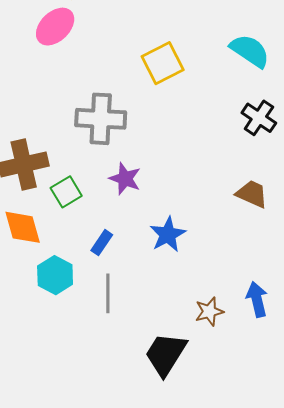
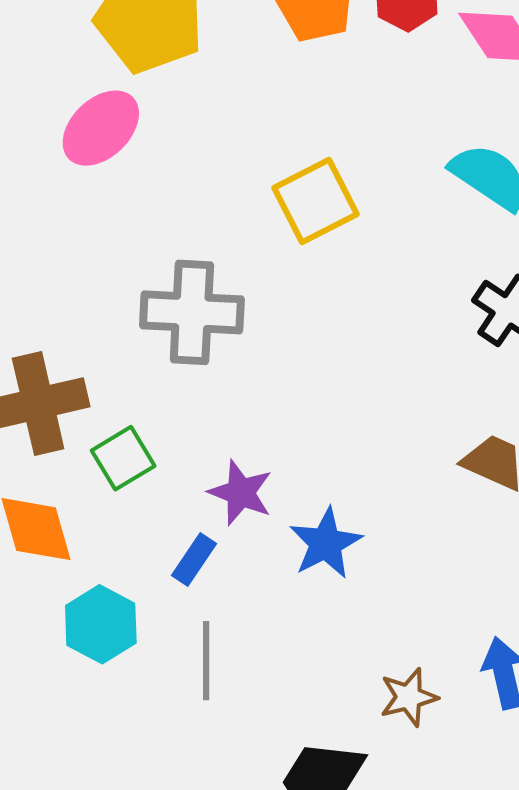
purple star: (125, 179) -> (241, 493), moved

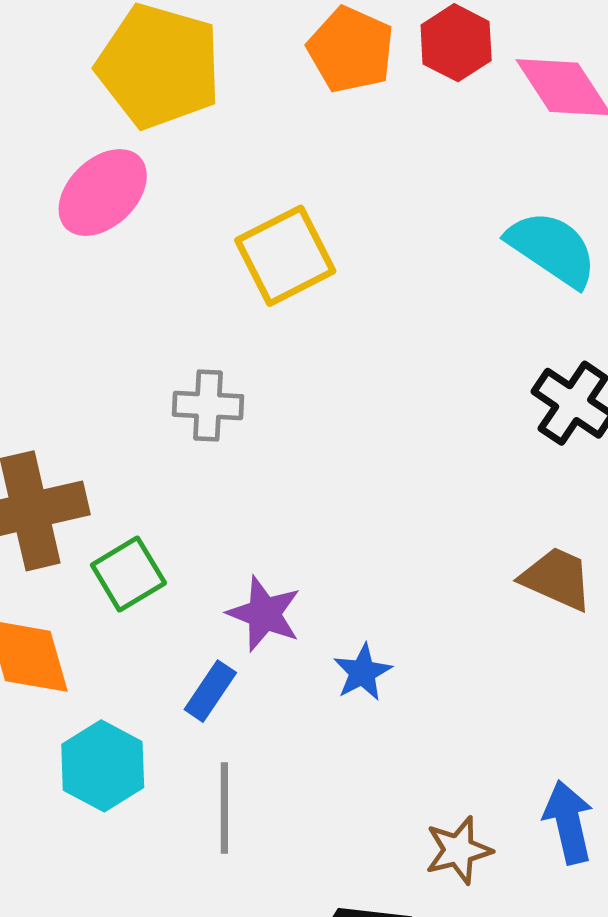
yellow square: (316, 201) -> (285, 256), moved
gray cross: (192, 312) -> (208, 405), size x0.6
blue star: (326, 543) -> (362, 672), size x0.7

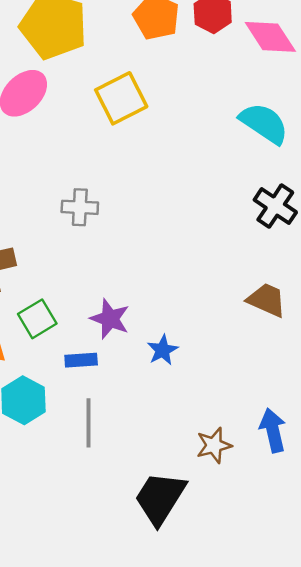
yellow square: (285, 256) -> (121, 98), moved
green square: (128, 574) -> (37, 319), moved
blue rectangle: (210, 691) -> (81, 360), turned 52

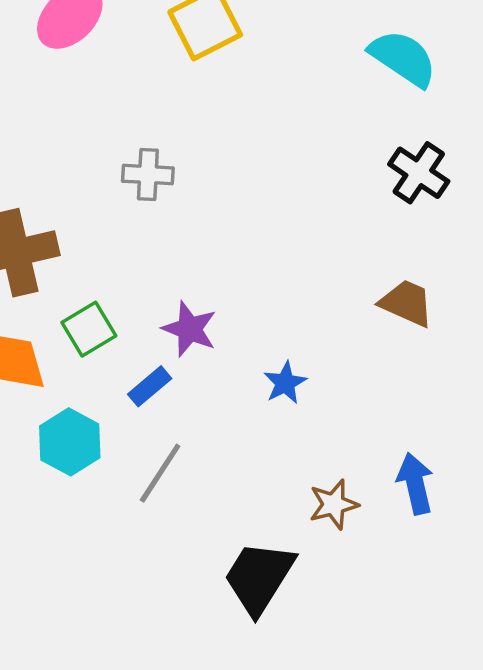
blue star: (163, 350) -> (285, 383), moved
blue rectangle: (81, 360) -> (150, 386), turned -36
gray line: (89, 423) -> (160, 473), turned 33

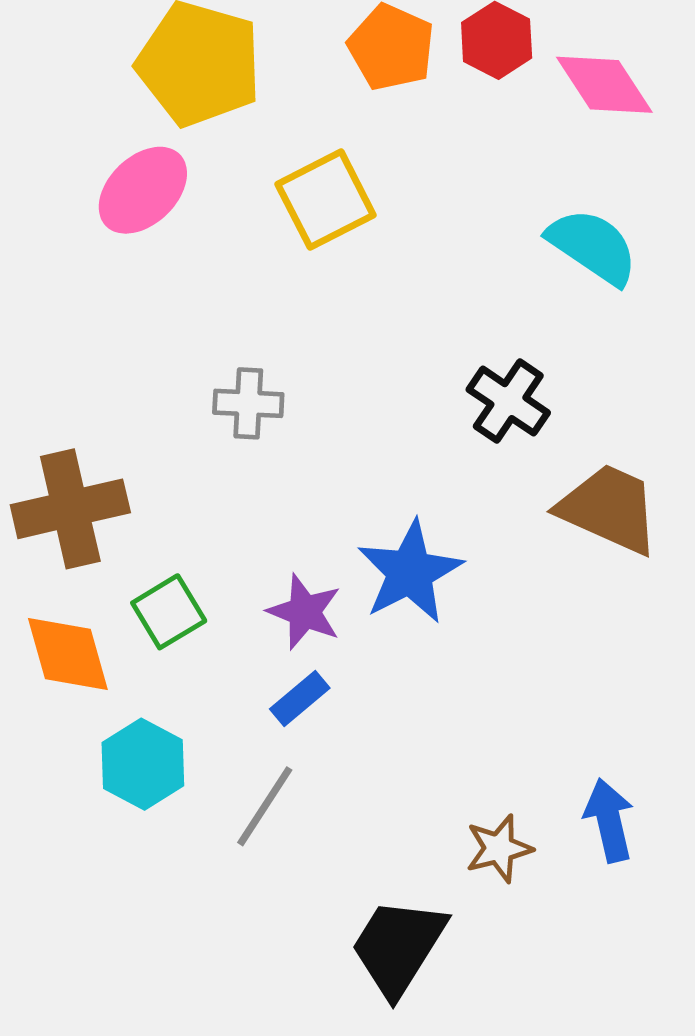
black cross: (419, 173) -> (508, 401), moved
brown trapezoid: (407, 303) -> (609, 509), moved, size x1.4
blue star: (285, 383) -> (410, 572), moved, size x1.8
blue rectangle: (150, 386) -> (300, 699), moved

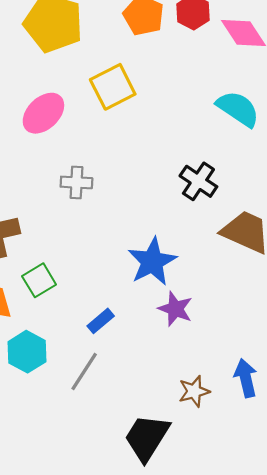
pink ellipse: (143, 190) -> (43, 113), moved
purple star: (305, 612) -> (175, 309), moved

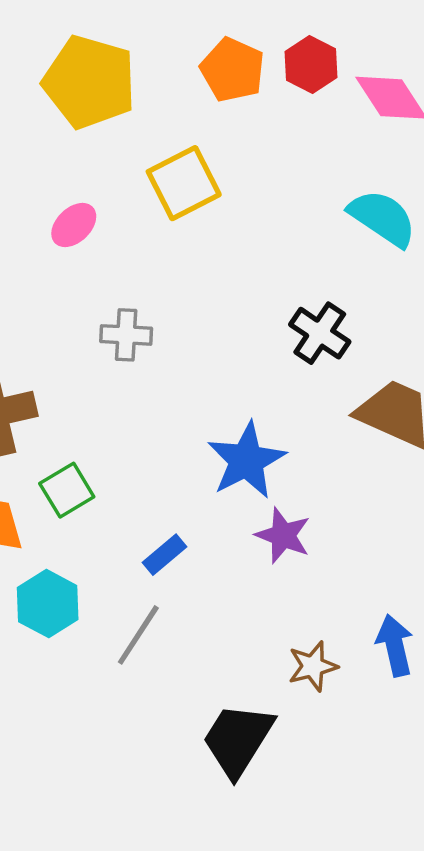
pink ellipse: (43, 113) -> (74, 225), size x0.7

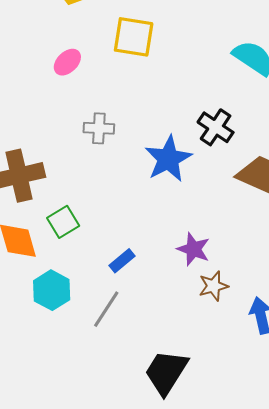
yellow square: (184, 183) -> (134, 37), turned 36
blue star: (246, 460) -> (168, 159), moved
brown star: (313, 666) -> (213, 286), moved

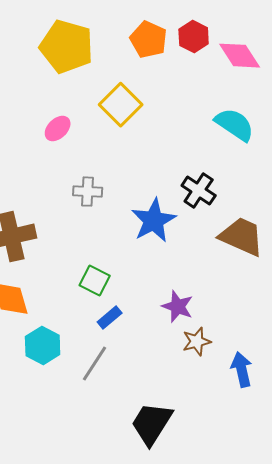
yellow square: (134, 37) -> (121, 105), turned 36
green square: (63, 222) -> (95, 281), moved, turned -32

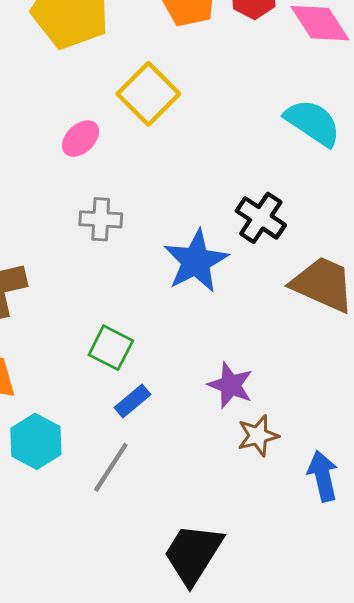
pink ellipse: (58, 129) -> (81, 139), moved

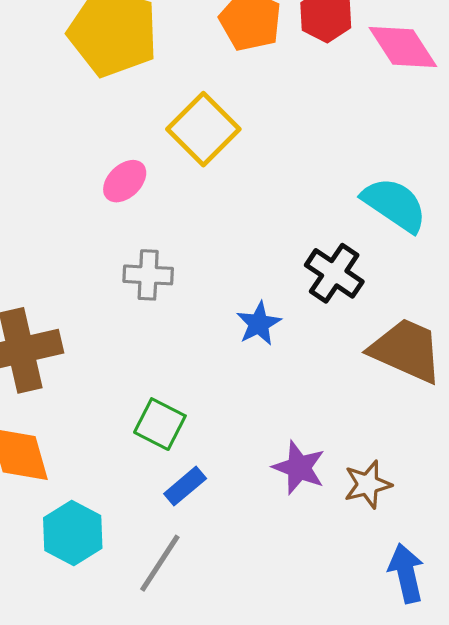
cyan semicircle: (313, 123) -> (394, 205), moved
blue star: (196, 261) -> (259, 324), size x0.6
brown star: (258, 436) -> (368, 484), moved

